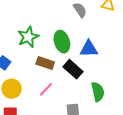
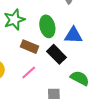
green semicircle: (98, 92) -> (80, 78), turned -54

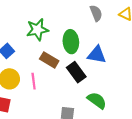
pink line: (29, 73) -> (34, 81), moved, turned -63

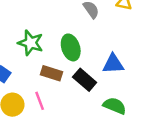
green star: (37, 30) -> (31, 43), turned -30
blue triangle: (97, 55) -> (113, 64), moved

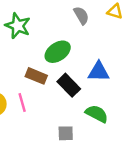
green star: (31, 43) -> (18, 26), moved
green ellipse: (71, 47) -> (58, 52), turned 70

